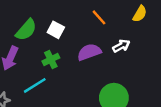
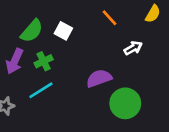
purple semicircle: (89, 52) -> (99, 78), moved
green cross: (51, 59) -> (44, 61), moved

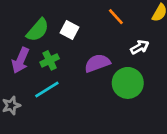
purple semicircle: (99, 78) -> (97, 63), moved
green circle: (125, 103) -> (128, 83), moved

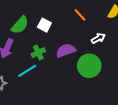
green cross: (50, 60) -> (38, 53), moved

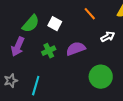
green circle: (89, 66) -> (101, 77), moved
cyan line: (27, 71) -> (36, 86), moved, turned -42

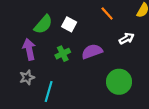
purple arrow: (18, 47) -> (29, 49), turned 144
gray star: (11, 81) -> (27, 77), moved

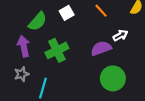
white square: (69, 24) -> (67, 13), moved, turned 32
purple semicircle: (92, 51) -> (101, 48), moved
green cross: (63, 54) -> (57, 50), size x1.5

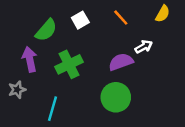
gray star: (21, 74) -> (17, 90), moved
green circle: (113, 78) -> (116, 97), moved

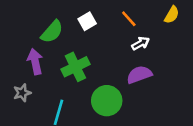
white arrow: (144, 47) -> (141, 43), moved
purple semicircle: (121, 62) -> (139, 75), moved
green circle: (116, 97) -> (107, 101), moved

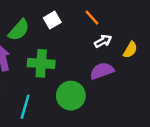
yellow semicircle: (172, 15) -> (130, 50), moved
green cross: (75, 67) -> (41, 63), turned 30

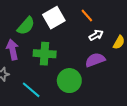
white square: (52, 20) -> (54, 18), size x1.5
cyan line: (25, 107) -> (31, 90), turned -66

